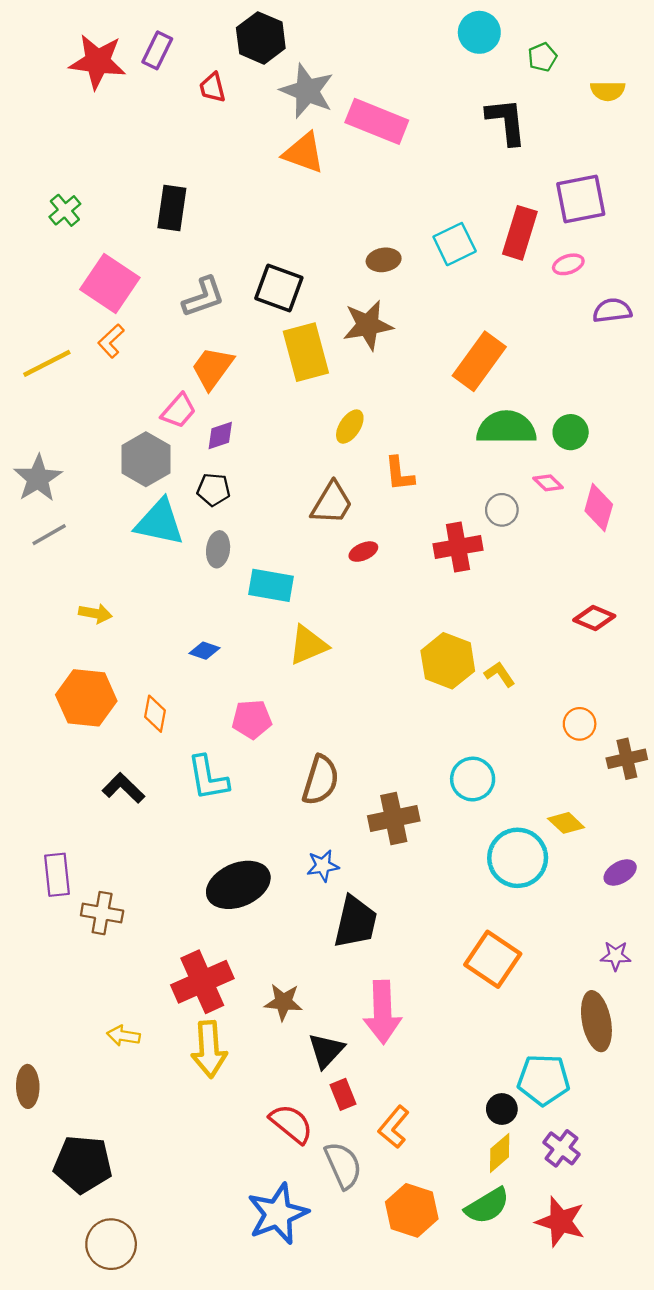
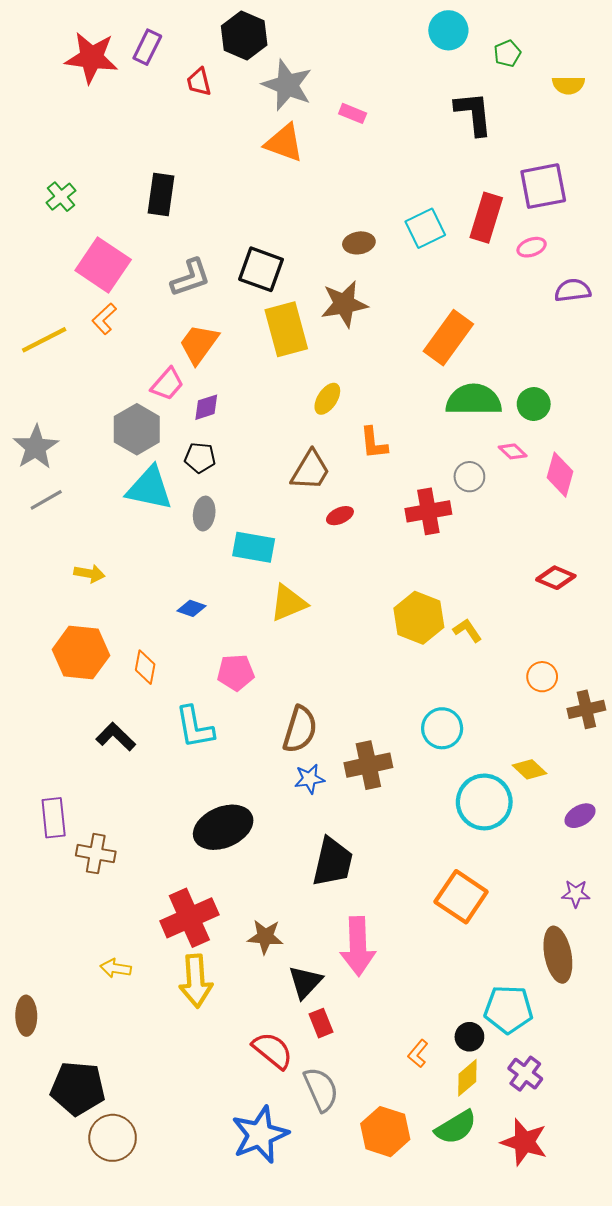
pink rectangle: (377, 121) -> (353, 113), size x0.5
blue star: (323, 866) -> (309, 779), moved
orange L-shape: (394, 1127) -> (418, 1054), moved, size x0.7
brown circle: (111, 1244) -> (113, 1138), moved

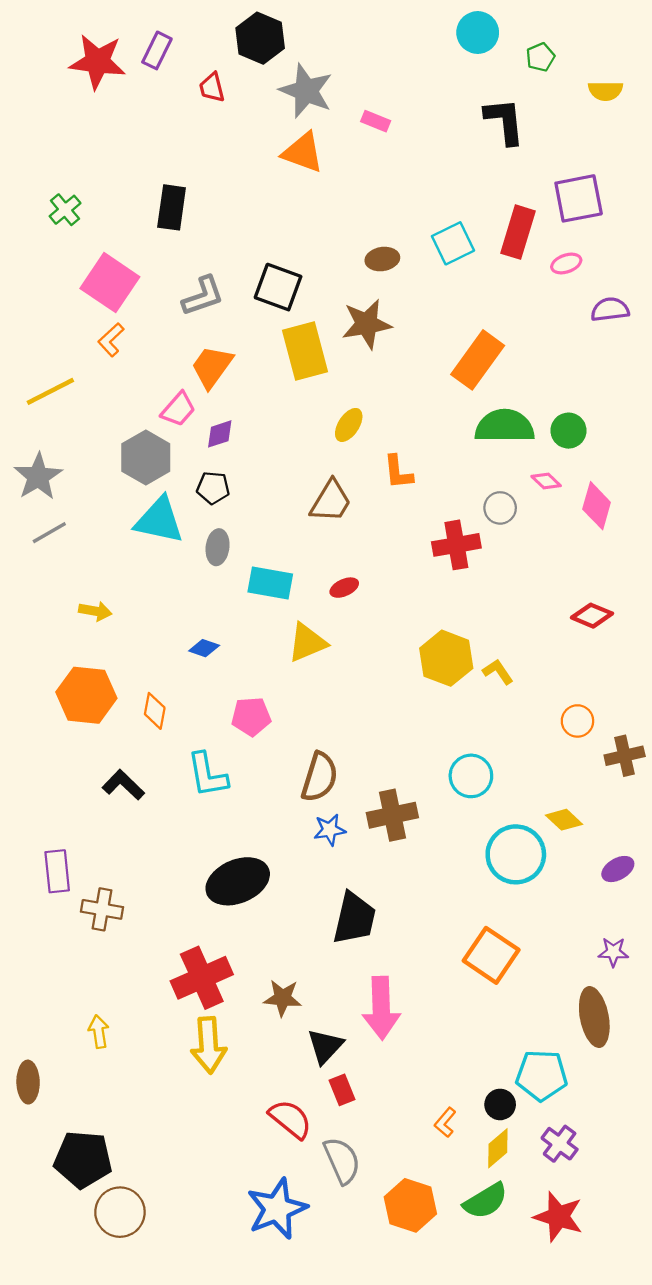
yellow line: (44, 340) -> (50, 391), moved
red ellipse: (340, 516) -> (344, 588), moved
yellow arrow: (116, 968) -> (99, 1032), moved, turned 72

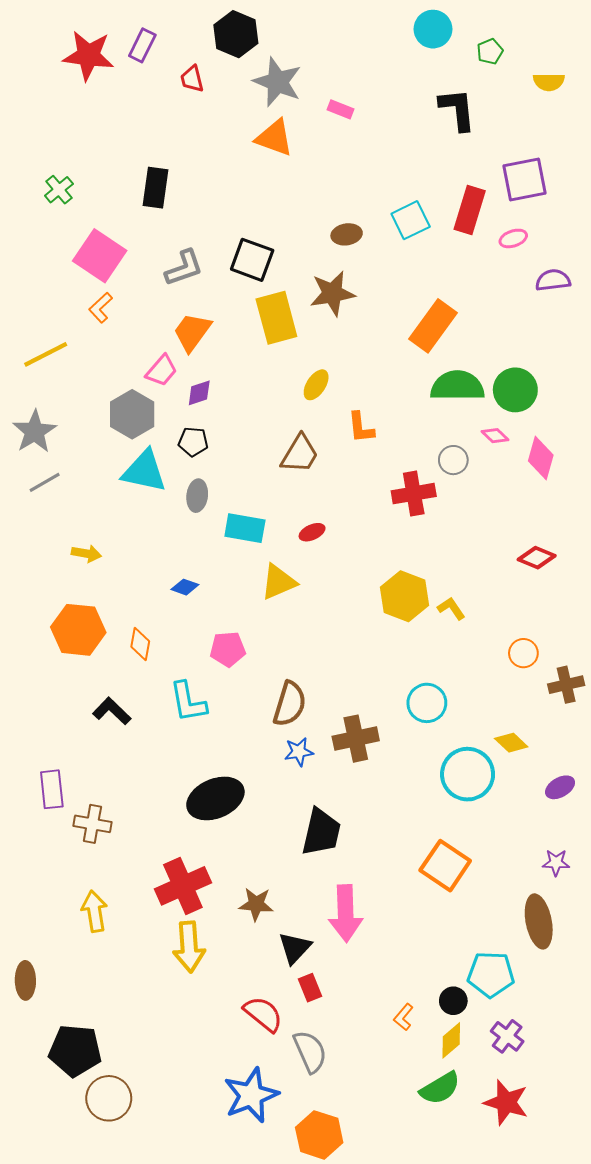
green circle: (568, 431) -> (515, 390), size x1.4
yellow arrow: (99, 1032) -> (95, 911), moved, size x1.4
orange hexagon: (410, 1205) -> (319, 1135), moved

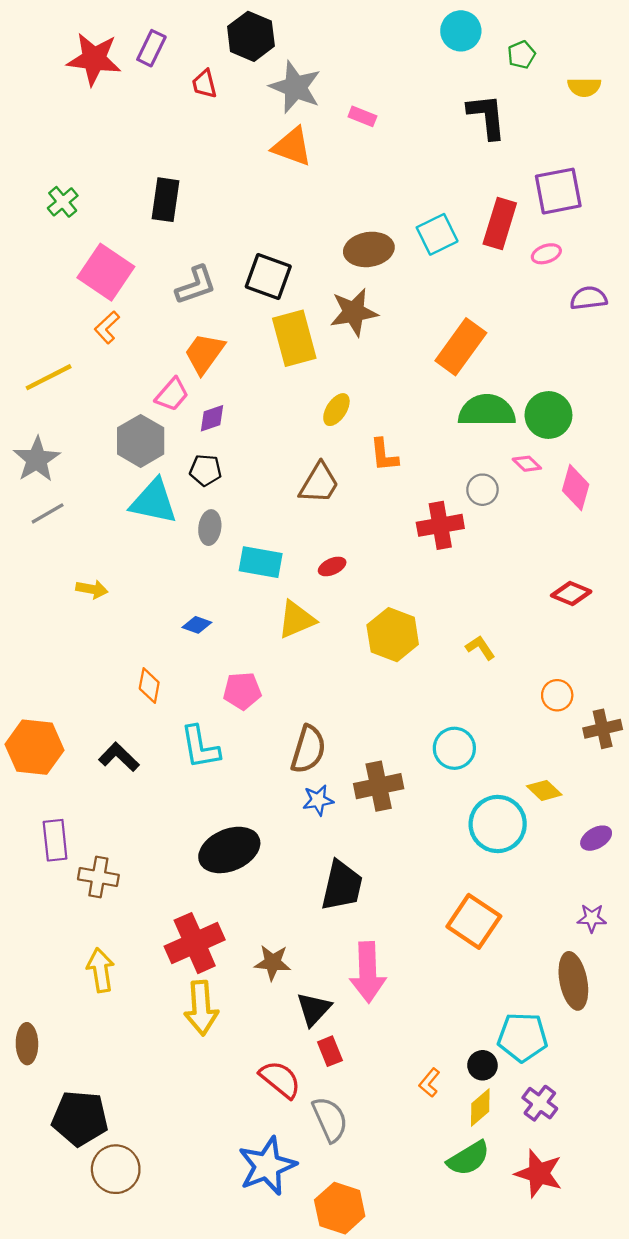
brown ellipse: (347, 234) -> (369, 249), size x1.5
yellow hexagon: (405, 596) -> (393, 635), moved
orange hexagon: (78, 630) -> (35, 747), moved

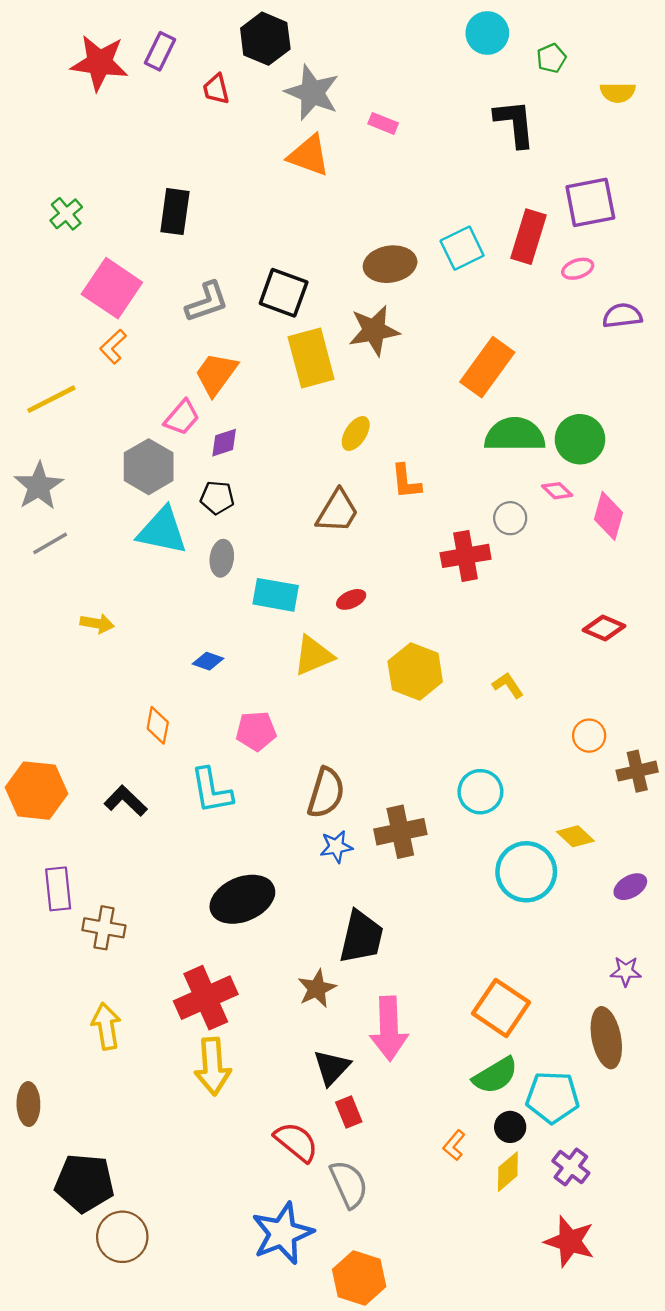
orange square: (474, 921) -> (501, 1008), moved
brown star: (273, 962) -> (317, 988), moved, turned -30
green semicircle: (468, 1158) -> (495, 1075), moved

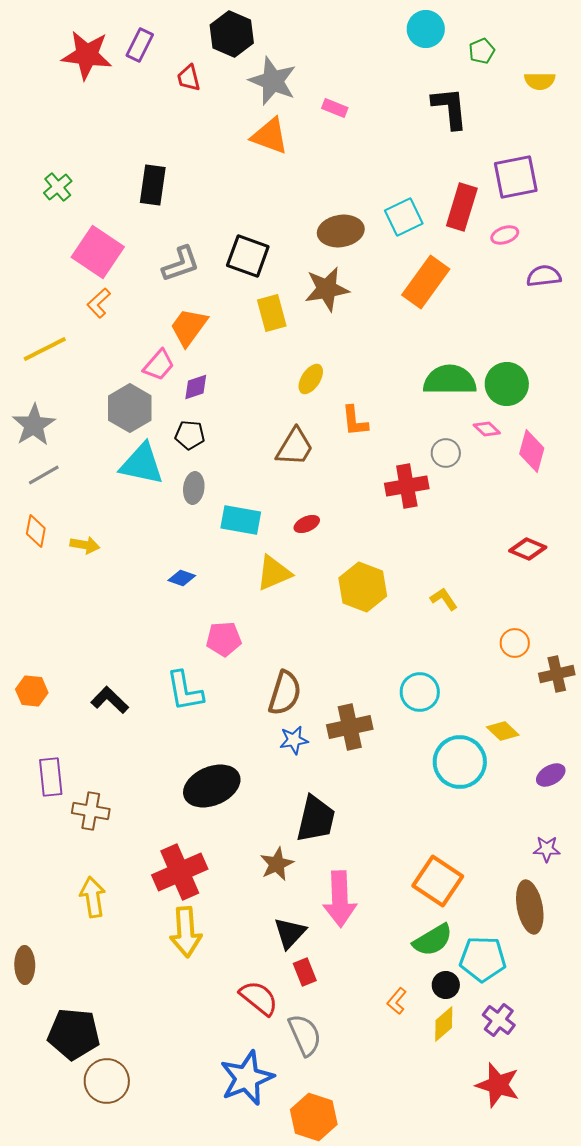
yellow rectangle: (311, 358) -> (272, 313), size x0.7
orange rectangle: (487, 367) -> (426, 282), moved
orange diamond: (158, 725) -> (36, 531), moved
orange hexagon: (36, 791) -> (32, 691), size x0.6

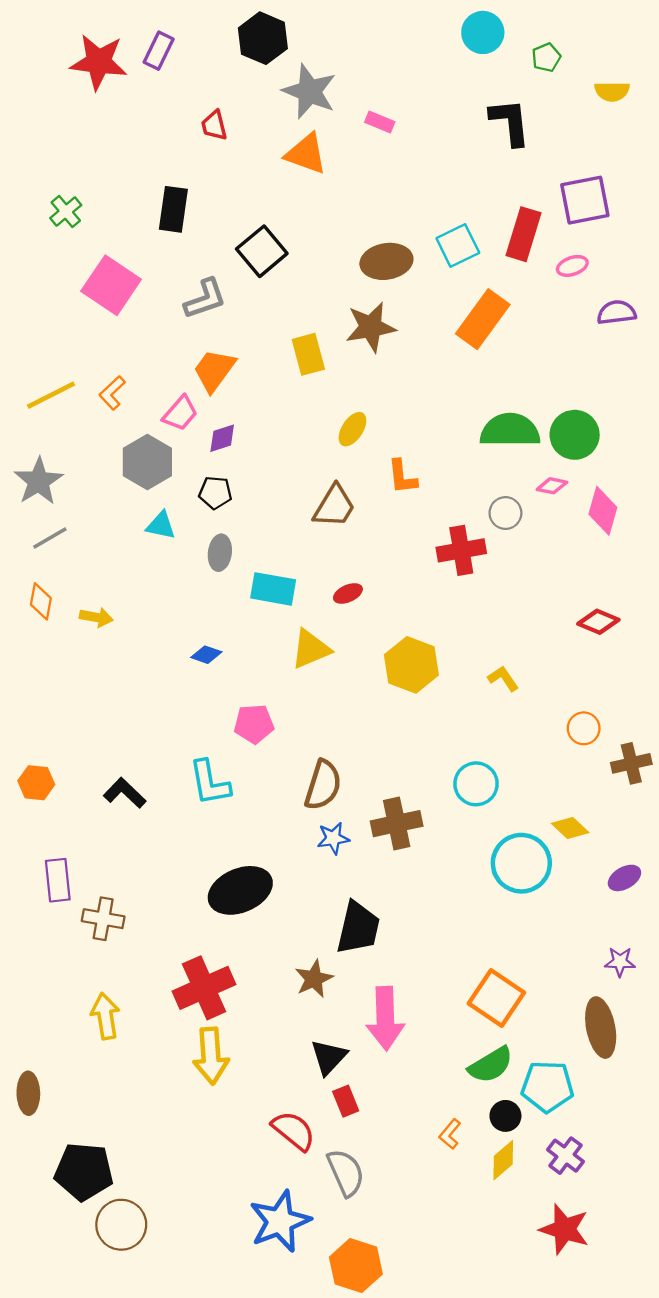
red trapezoid: (189, 78) -> (214, 125), moved
black square: (248, 256) -> (262, 251), moved, turned 30
orange L-shape: (99, 303) -> (112, 393), moved
pink diamond: (487, 429) -> (552, 486), turned -32
cyan triangle: (142, 464) -> (161, 525), size x0.6

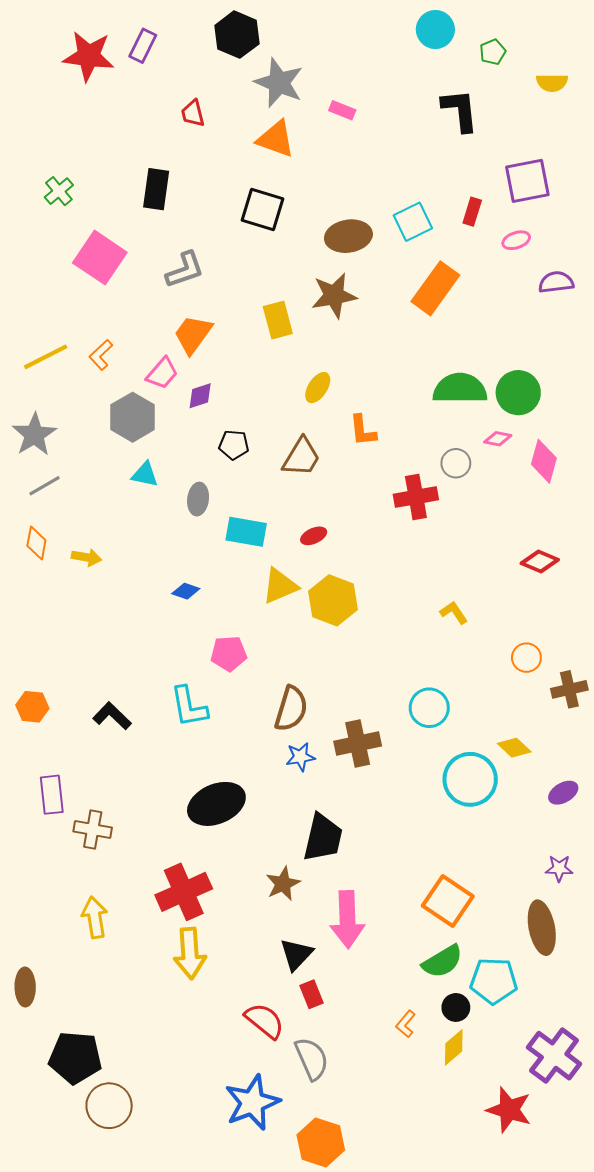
red rectangle: (524, 234) -> (472, 212), size x0.6
black square: (262, 251) -> (262, 210), moved, turned -33
black pentagon: (215, 493) -> (234, 445), moved
yellow hexagon: (411, 665) -> (333, 600), moved
purple cross: (566, 1156) -> (554, 1056), moved, size x1.6

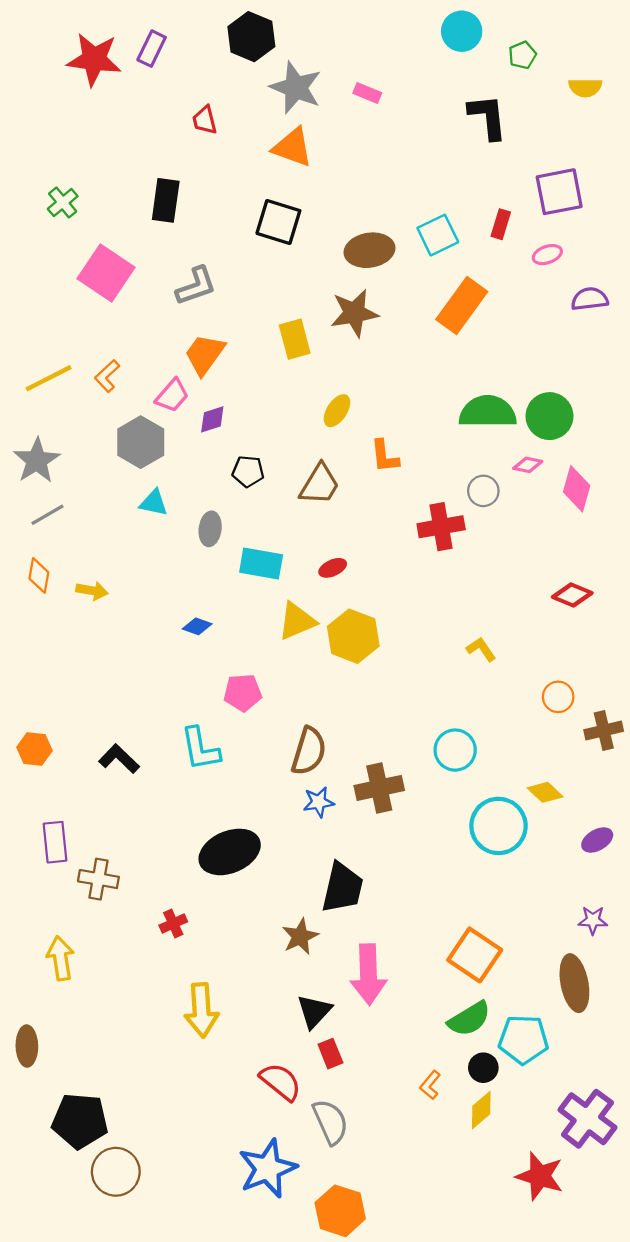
pink rectangle: (342, 110) -> (367, 93), moved
red cross: (184, 892) -> (173, 923), moved, size x0.5
yellow arrow: (95, 917) -> (60, 958), moved

